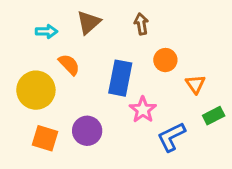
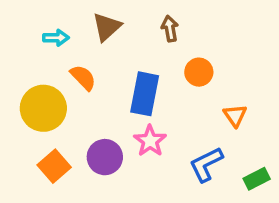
orange triangle: (195, 84) -> (235, 115), moved
pink star: (143, 110) -> (150, 141), moved
green rectangle: (214, 116) -> (257, 179), moved
orange square: (45, 138) -> (54, 166), turned 32

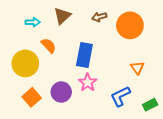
brown arrow: (170, 29) -> (99, 17), turned -96
orange circle: (199, 72) -> (130, 25), moved, size x1.6

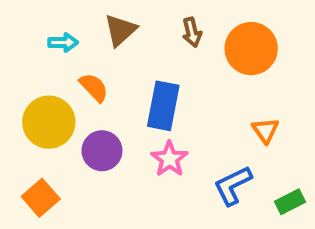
brown arrow: (99, 17) -> (192, 32), turned -88
purple circle: (61, 92) -> (102, 151), moved
orange square: (32, 97) -> (41, 198), moved

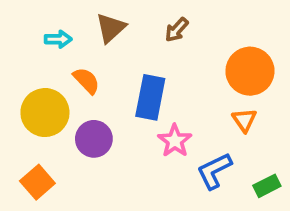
brown arrow: (192, 32) -> (177, 30), turned 56
orange circle: (251, 49) -> (250, 71), moved
pink star: (169, 159) -> (175, 141), moved

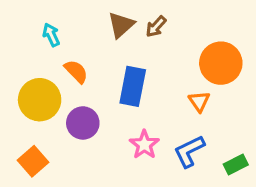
brown triangle: (111, 28) -> (121, 25), moved
cyan arrow: (58, 39) -> (51, 35), turned -115
orange triangle: (244, 120) -> (199, 101), moved
pink star: (175, 141) -> (144, 145), moved

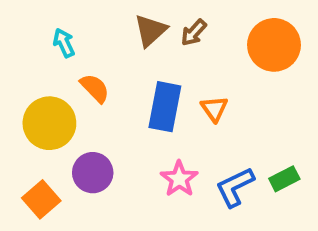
orange circle: (221, 63) -> (274, 45), moved
orange triangle: (199, 101) -> (214, 109), moved
purple circle: (83, 123) -> (93, 173), moved
green rectangle: (236, 165) -> (284, 179), moved

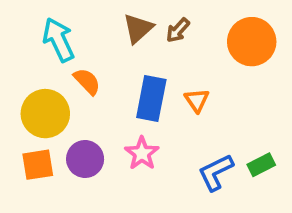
cyan arrow: (64, 43) -> (59, 40), size x1.6
pink star: (179, 179) -> (142, 153), moved
orange square: (41, 199) -> (38, 165), moved, turned 32

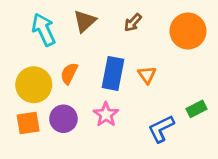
brown triangle: (138, 28) -> (85, 21), moved
orange semicircle: (87, 81) -> (69, 73), moved, turned -110
green rectangle: (261, 165) -> (196, 109), moved

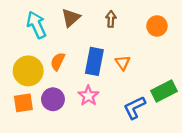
brown arrow: (133, 23) -> (111, 19), turned 140
orange circle: (188, 31) -> (157, 26), size x0.7
green rectangle: (196, 109) -> (164, 91), size x1.5

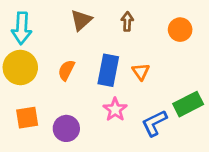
cyan arrow: (36, 25) -> (22, 28), moved, turned -152
yellow circle: (28, 71) -> (20, 68), moved
pink star: (88, 96) -> (115, 109), moved
purple circle: (53, 99) -> (66, 128), moved

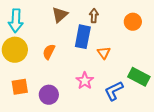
blue rectangle: (108, 70) -> (83, 37), moved
green rectangle: (188, 104) -> (139, 77), turned 55

